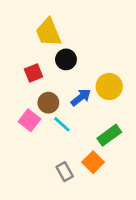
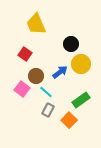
black circle: (66, 59) -> (71, 44), moved
red square: (34, 73) -> (25, 54), turned -32
gray rectangle: (65, 172) -> (48, 110), moved, turned 56

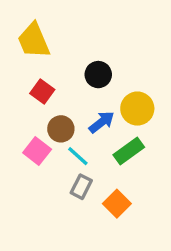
yellow trapezoid: (36, 24) -> (34, 41), moved
black circle: (71, 44) -> (98, 75), moved
green rectangle: (81, 100) -> (129, 151), moved

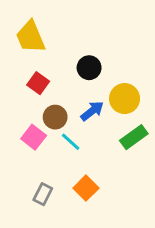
green rectangle: (129, 151) -> (134, 137), moved
gray rectangle: (81, 187) -> (43, 194), moved
orange square: (117, 204) -> (86, 188), moved

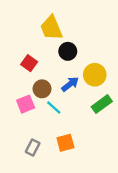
yellow trapezoid: (30, 37) -> (51, 28), moved
pink square: (34, 137) -> (26, 104), turned 30
orange square: (86, 188) -> (65, 143), turned 30

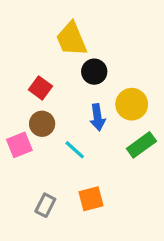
blue arrow: (70, 84) -> (97, 117), turned 120
brown circle: (42, 89) -> (42, 124), moved
pink square: (26, 104) -> (19, 145), moved

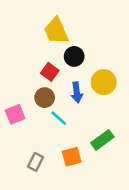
red square: (40, 88) -> (50, 72), moved
brown circle: (42, 124) -> (45, 98), moved
green rectangle: (141, 145) -> (102, 140), moved

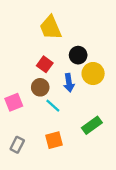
black circle: (74, 56) -> (78, 55), moved
orange square: (72, 157) -> (54, 140), moved
gray rectangle: (36, 162) -> (17, 145), moved

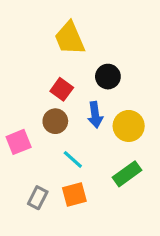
yellow circle: (93, 74) -> (129, 126), moved
cyan line: (53, 106) -> (73, 159), moved
gray rectangle: (17, 145) -> (38, 198), moved

